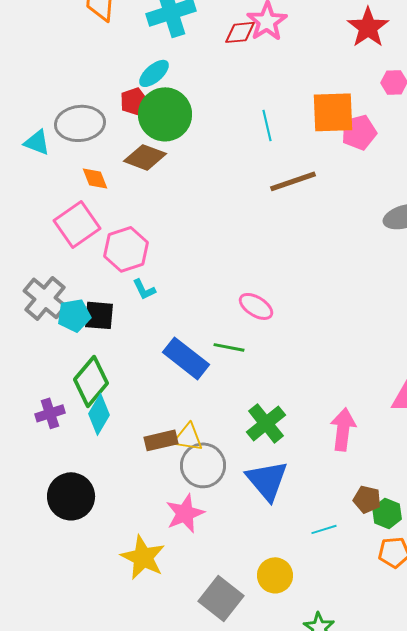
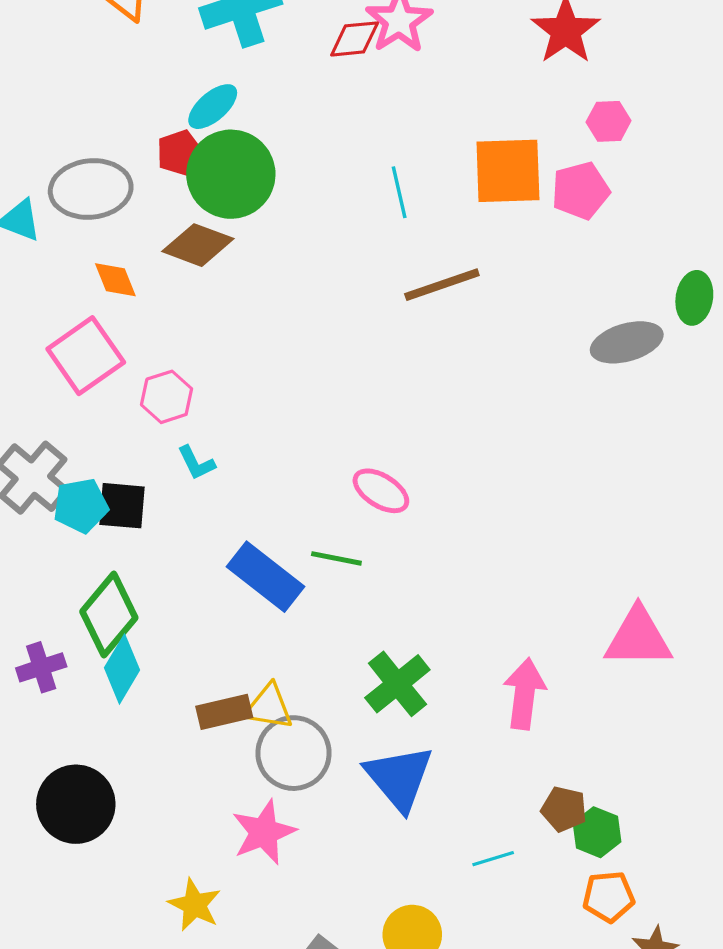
pink pentagon: (359, 132) -> (581, 191), moved
pink hexagon: (126, 249) -> (167, 397), size x0.7
yellow star: (143, 557) -> (195, 905), size x0.7

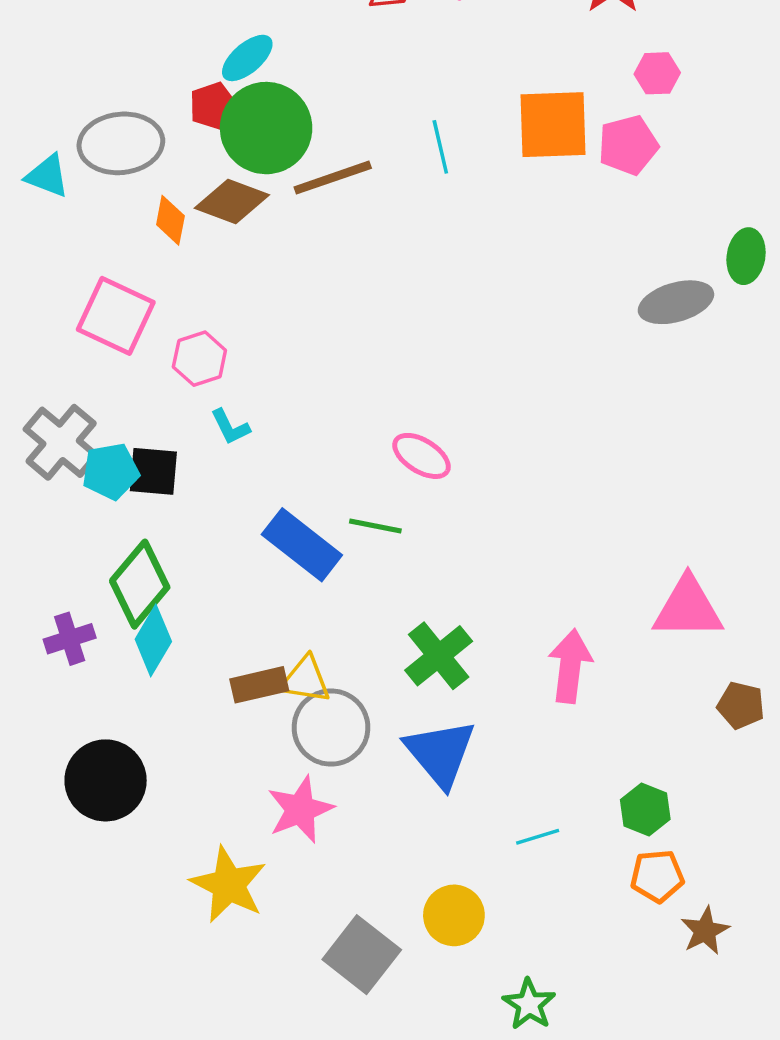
orange diamond: (115, 280) -> (170, 220), moved, turned 33
brown line: (442, 285) -> (333, 178), moved
pink square: (86, 356) -> (116, 316), turned -30
brown pentagon: (564, 809) -> (741, 705), moved
yellow star: (195, 905) -> (228, 885), size x1.4

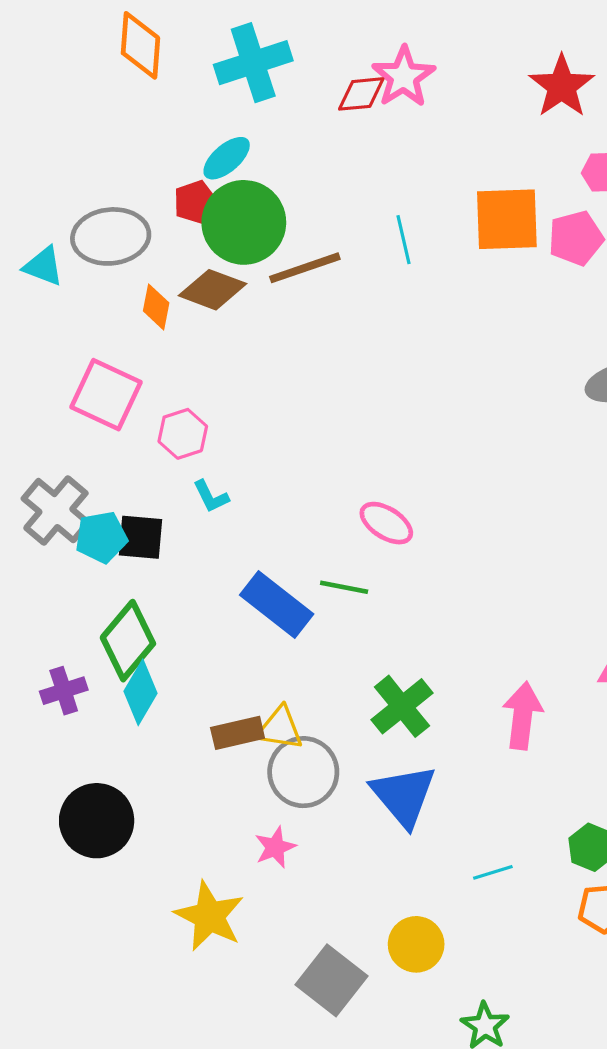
pink star: (300, 810) -> (275, 847), size x0.7

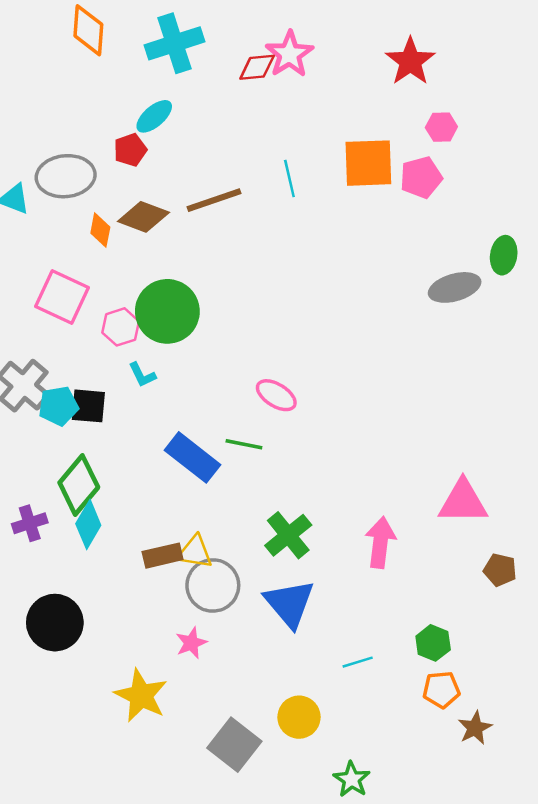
green circle: (244, 222) -> (167, 311), moved

